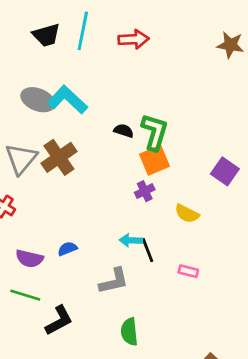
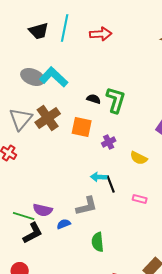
orange square: (155, 160) -> (82, 127), moved, turned 35
blue semicircle: (67, 249) -> (64, 224), moved
purple semicircle: (29, 259) -> (43, 210), moved
black L-shape: (59, 320) -> (33, 233), moved

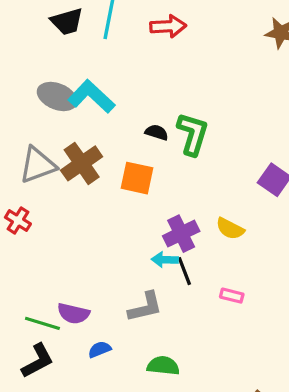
gray triangle: (21, 119) -> (38, 165), turned 30
purple cross: (109, 142) -> (181, 234), moved, size x1.5
blue semicircle: (64, 224) -> (100, 349), moved
black L-shape: (33, 233) -> (38, 361), moved
green semicircle: (98, 242) -> (163, 366), turned 102

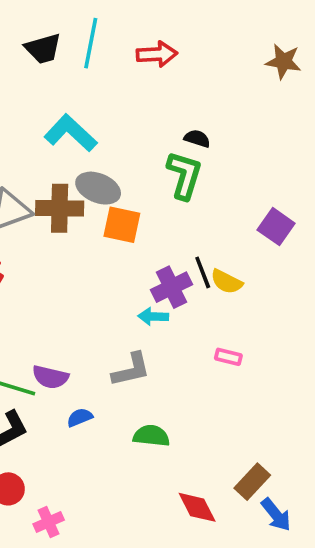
gray ellipse: (57, 96) -> (98, 188), moved
black semicircle: (157, 132) -> (197, 139), moved
brown cross: (82, 163) -> (60, 208), turned 36
black line: (184, 271) -> (203, 272), moved

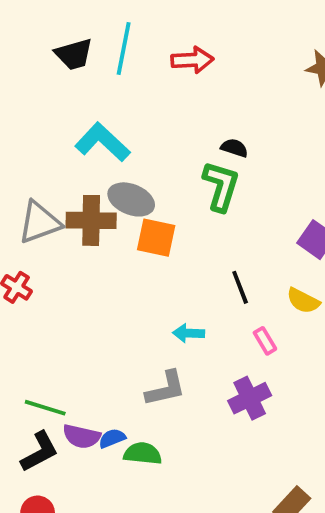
yellow semicircle: (227, 282) -> (303, 301), moved
purple cross: (171, 287) -> (250, 398), moved
pink rectangle: (228, 357) -> (265, 341), moved, turned 45
purple semicircle: (50, 377) -> (82, 436), moved
green semicircle: (151, 436) -> (143, 454), moved

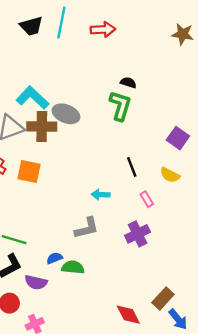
cyan L-shape: (103, 142) -> (33, 98), moved
orange square: (156, 238) -> (29, 172), moved
purple semicircle: (82, 436) -> (36, 282), moved

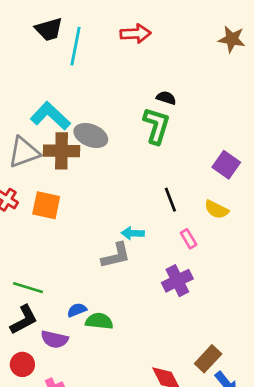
cyan line: (61, 23) -> (75, 46), moved
gray L-shape: (87, 228) -> (116, 256), moved

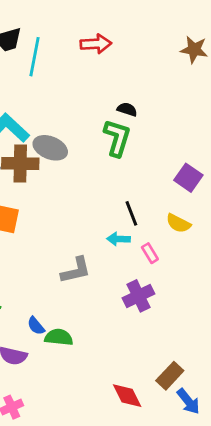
cyan arrow: (133, 233) -> (119, 239), moved
blue semicircle: (77, 310) -> (36, 326), turned -108

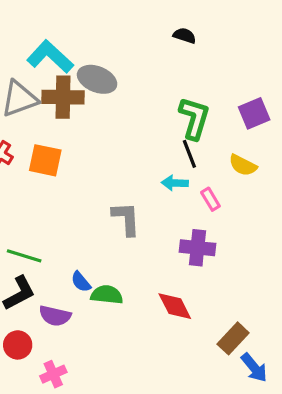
green L-shape: (117, 138) -> (194, 118), moved
purple square: (188, 178) -> (254, 113), turned 32
gray L-shape: (76, 270) -> (126, 219), turned -80
purple cross: (139, 296) -> (197, 248), turned 32
red diamond: (127, 396) -> (175, 306), moved

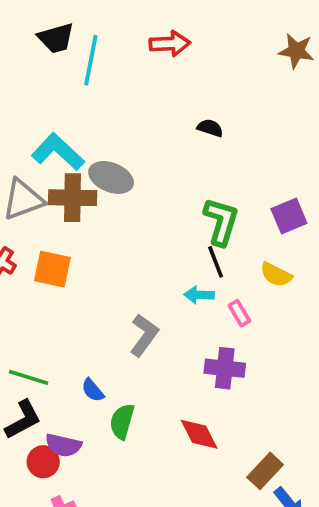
gray L-shape: (126, 219) -> (144, 335), turned 39
blue semicircle: (81, 282) -> (93, 390), moved
green semicircle: (107, 295) -> (122, 421), turned -80
red circle: (18, 345) -> (43, 462), moved

